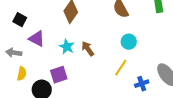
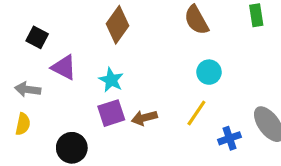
brown arrow: (88, 49) -> (144, 118), moved, turned -70
yellow semicircle: (22, 74) -> (23, 124), moved
purple square: (59, 75) -> (111, 113), moved

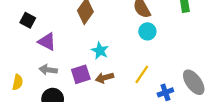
cyan circle: (209, 72) -> (147, 31), moved
cyan star: (111, 80) -> (100, 51), moved
gray arrow: (28, 89) -> (48, 70), moved

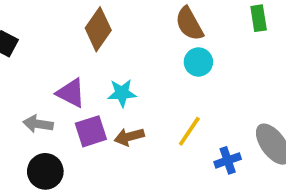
purple triangle: (47, 42) -> (71, 93), moved
cyan star: (100, 51) -> (122, 93), turned -30

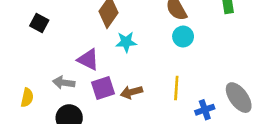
cyan star: (122, 93) -> (126, 42), moved
yellow line: (189, 131) -> (176, 88), turned -30

